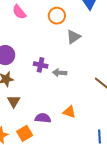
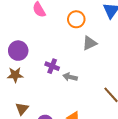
brown triangle: (14, 101) -> (22, 109), moved

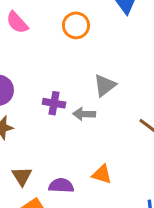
gray triangle: (90, 43) -> (105, 85), moved

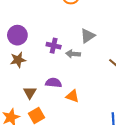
orange triangle: (102, 174) -> (72, 96), moved
purple semicircle: (61, 186) -> (53, 83), moved

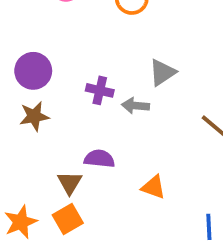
brown triangle: (30, 93) -> (70, 183), moved
orange triangle: (72, 96) -> (154, 187), moved

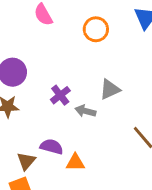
purple cross: (100, 90) -> (60, 95), turned 30
orange triangle: (154, 187) -> (75, 162), moved, turned -30

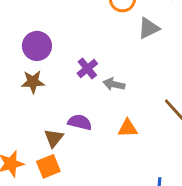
gray triangle: (110, 89) -> (149, 28), moved
orange triangle: (75, 162) -> (128, 128), moved

